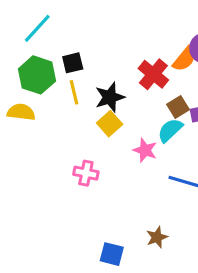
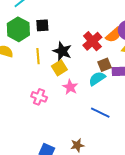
yellow line: (74, 92) -> (38, 56), moved
black star: (110, 97) -> (62, 51), turned 30
pink star: (145, 150) -> (70, 87), moved

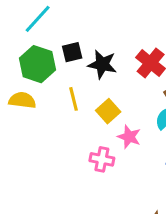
black star: (62, 51) -> (102, 64), moved
pink cross: (39, 97) -> (102, 159), moved

